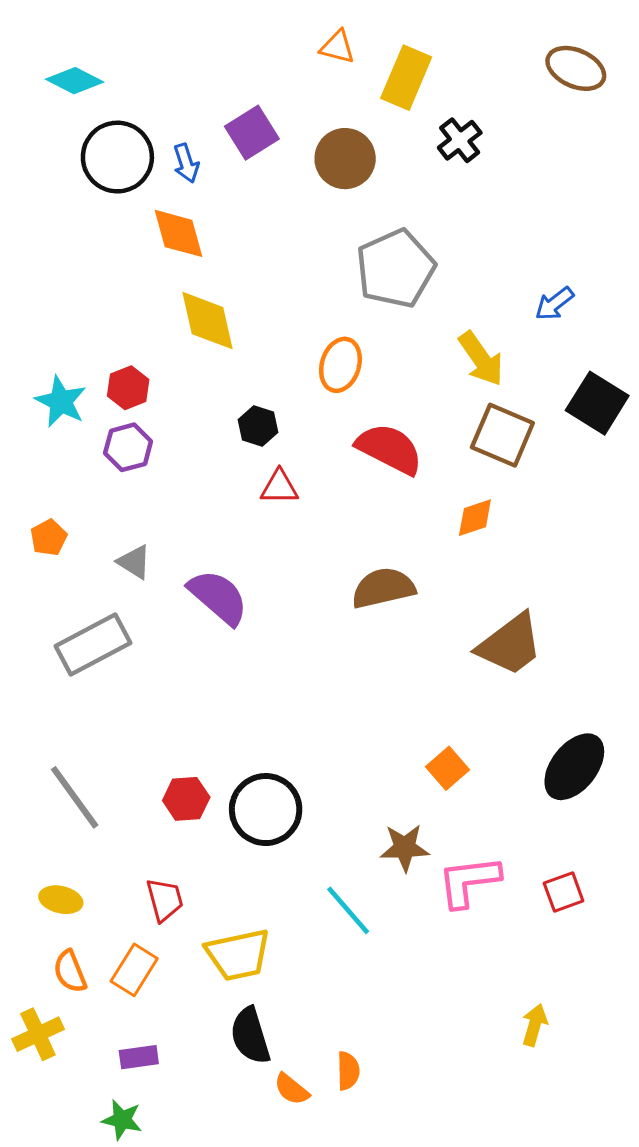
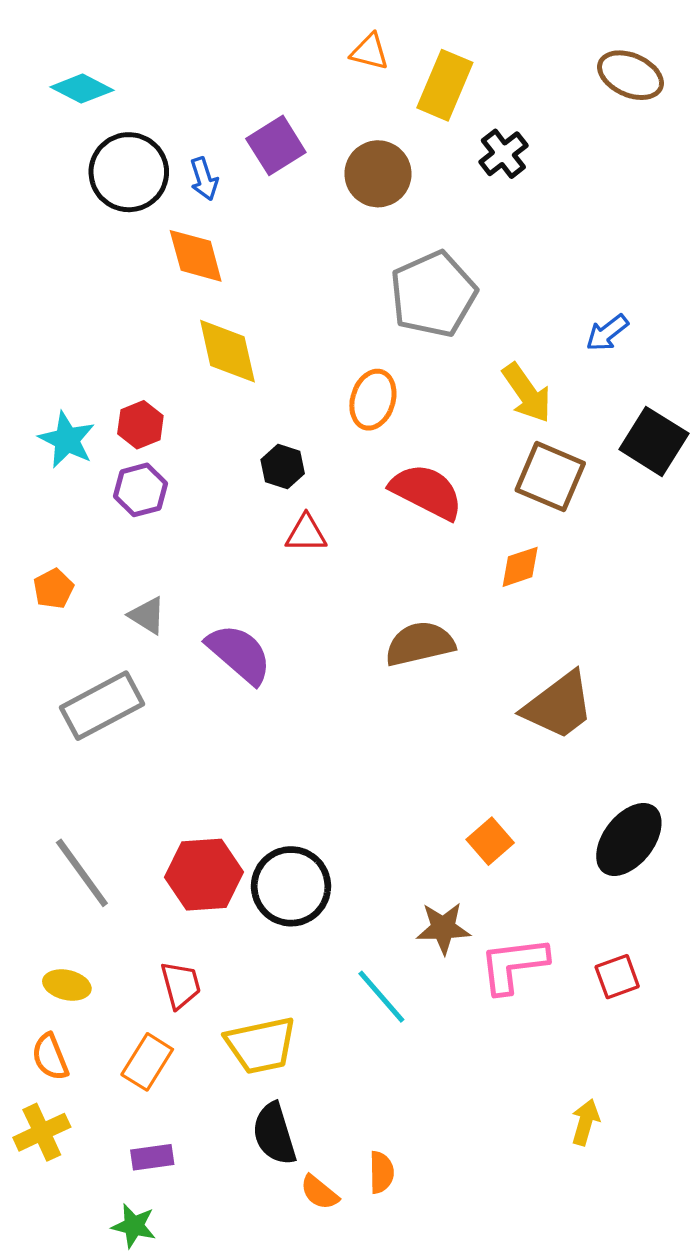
red hexagon: (186, 799) -> (204, 875), size x1.5
orange semicircle: (70, 971) -> (50, 1057), moved

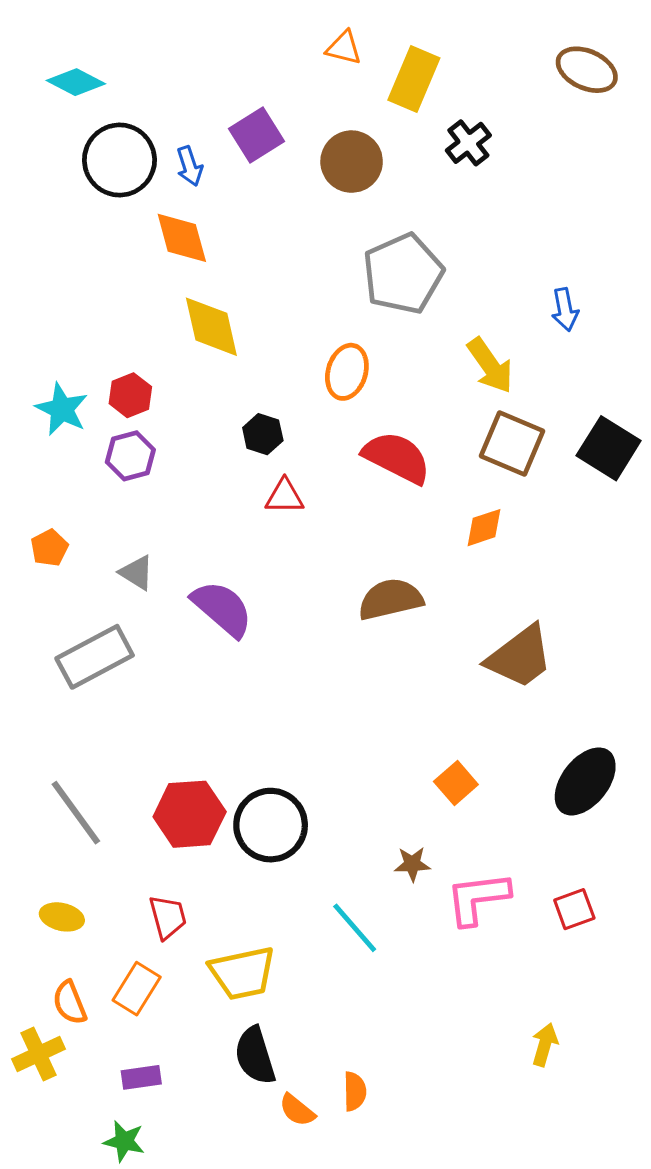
blue arrow: (607, 333) -> (565, 310), turned -63
black square: (654, 441) -> (609, 448), moved
brown star: (443, 928) -> (412, 864), size x0.7
orange semicircle: (50, 1057) -> (70, 1003), moved

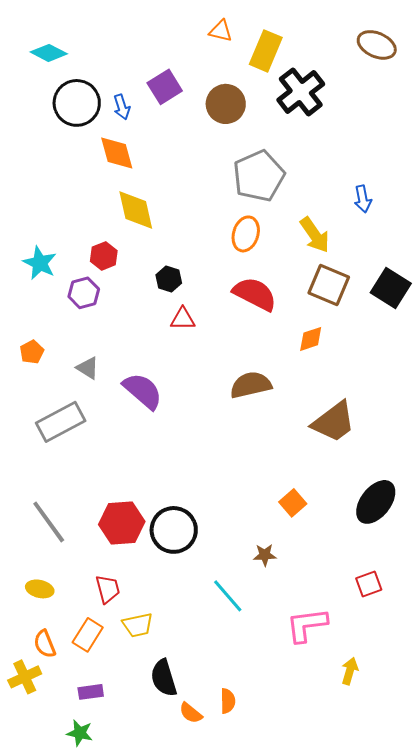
black cross: (468, 143) -> (301, 92), size x1.6
orange ellipse: (347, 372) -> (246, 234), moved
red hexagon: (130, 395) -> (104, 256), moved
pink L-shape: (478, 898) -> (307, 625), moved
yellow trapezoid: (243, 973) -> (138, 625), moved, size x0.7

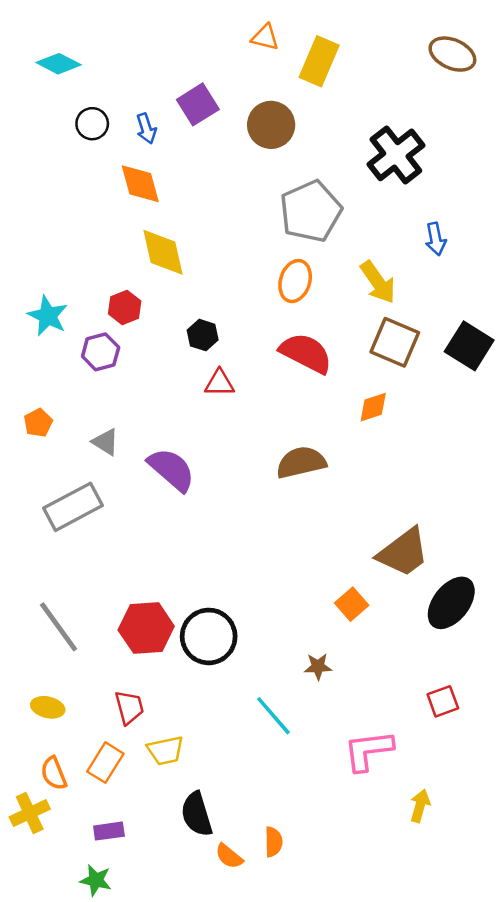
black cross: (301, 92) -> (396, 155), moved
black circle: (77, 103) -> (92, 124), size x0.6
brown trapezoid: (334, 422) -> (403, 552), moved

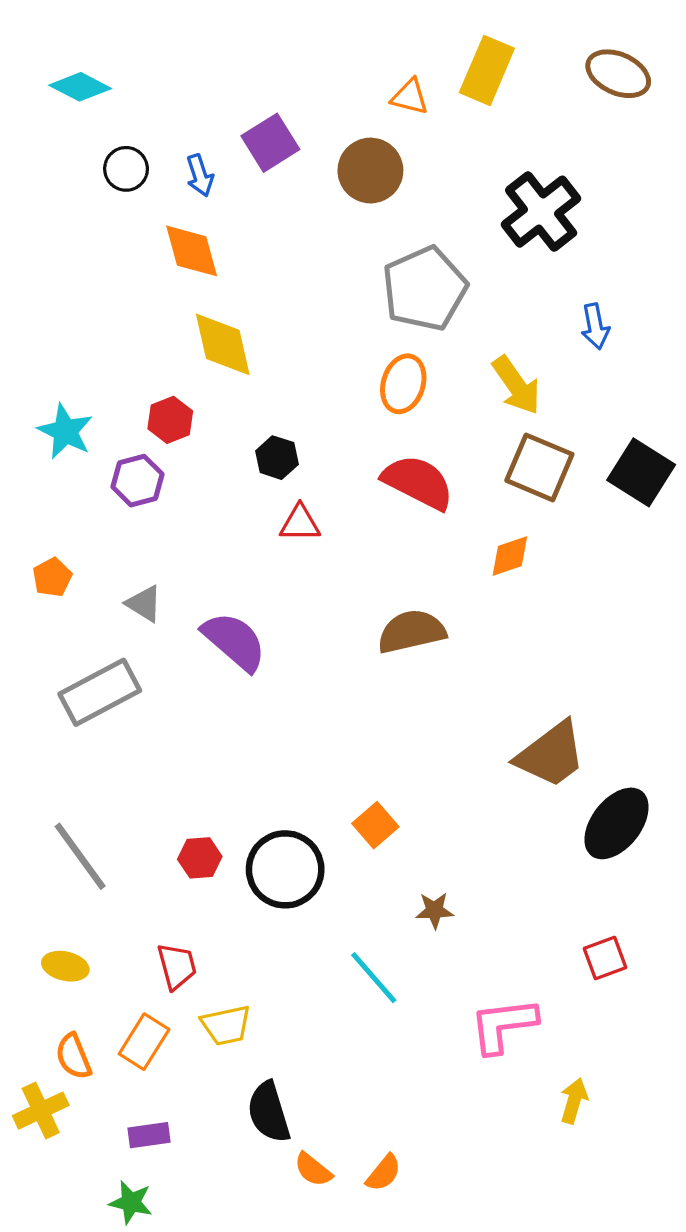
orange triangle: (265, 37) -> (410, 97), moved
yellow rectangle: (319, 61) -> (487, 70), moved
orange square: (352, 604) -> (375, 825), moved
red hexagon: (146, 628) -> (200, 858), size x0.6
orange semicircle: (273, 842) -> (384, 1173), moved, turned 40

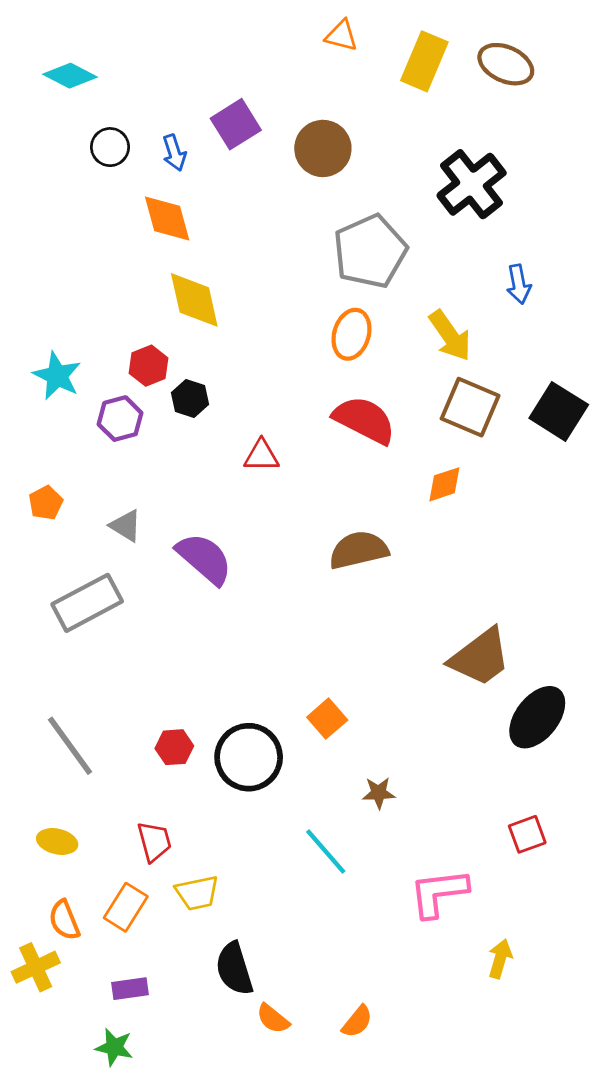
brown ellipse: (618, 74) -> (506, 64), moved
orange triangle: (410, 97) -> (341, 36), moved
black hexagon: (277, 458) -> (190, 399), moved
orange semicircle: (384, 1173) -> (357, 1022), moved

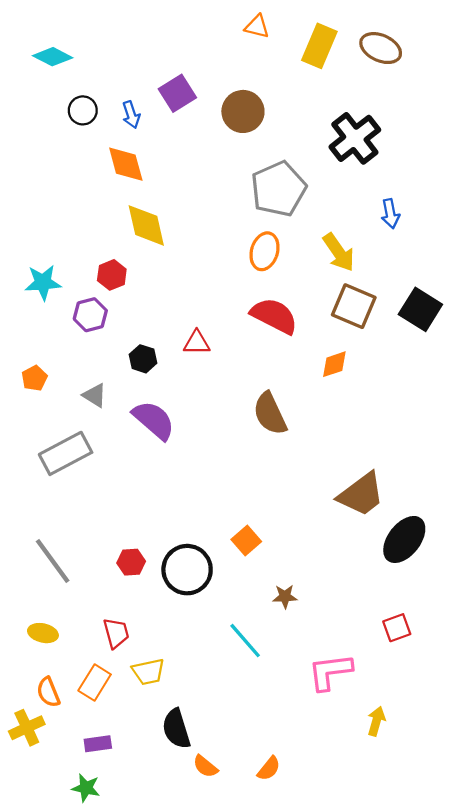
cyan star: (57, 376) -> (43, 282), turned -30
black hexagon: (190, 399) -> (143, 359), moved
brown semicircle: (359, 550) -> (270, 414), turned -102

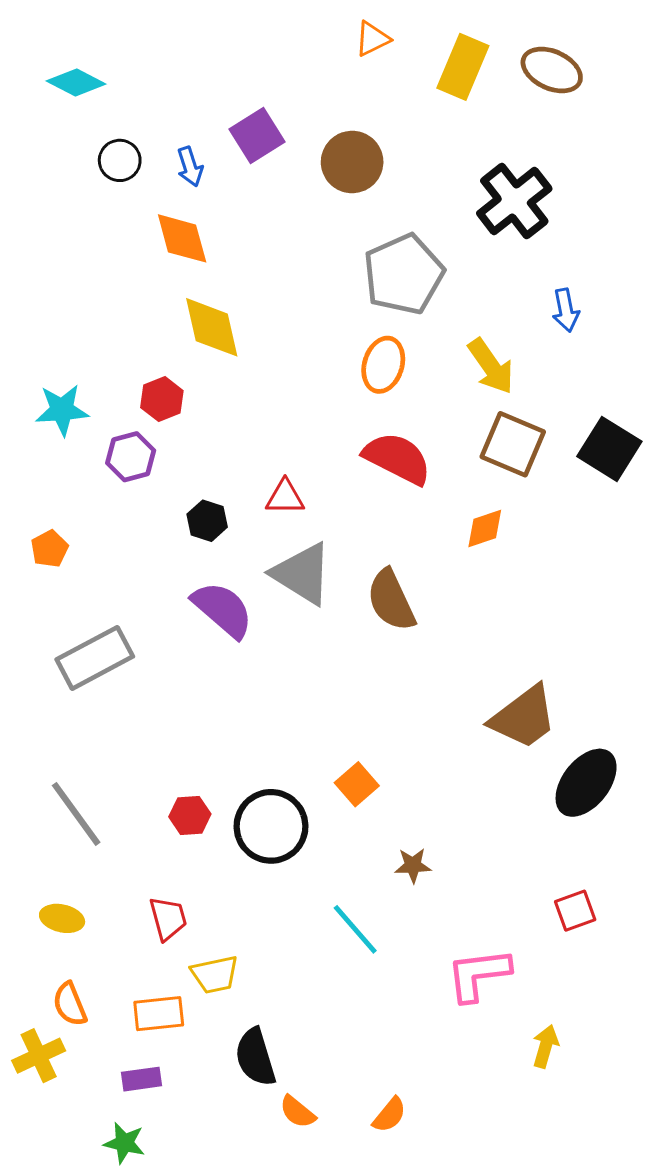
orange triangle: (257, 27) -> (372, 39), turned -40
gray triangle: (95, 395) -> (302, 574), moved, size x1.8
orange rectangle: (95, 683) -> (159, 1014), moved, turned 52

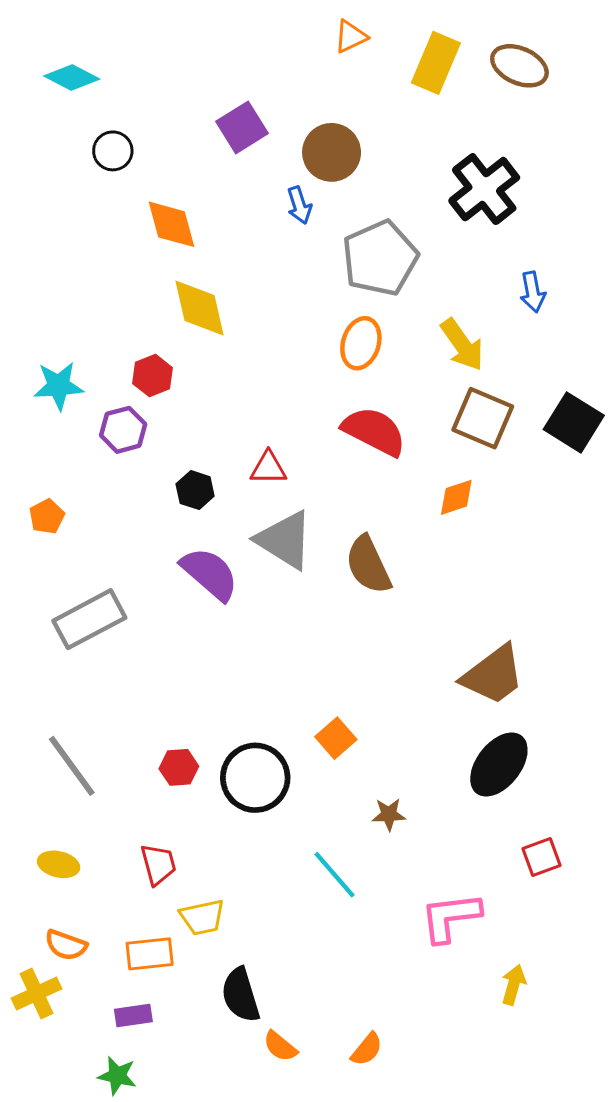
blue arrow: (190, 167) -> (299, 205), moved
black ellipse: (586, 783) -> (499, 765), moved
orange semicircle: (70, 1004) -> (66, 945), turned -48

